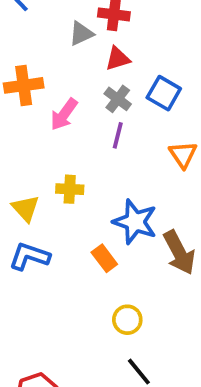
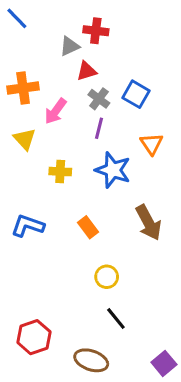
red triangle: (118, 59) -> (87, 71), moved
yellow triangle: (26, 208) -> (25, 139), moved
blue star: (135, 222) -> (113, 170), moved

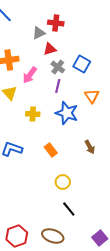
brown arrow: (148, 223) -> (90, 147), size x0.6
red hexagon: (34, 337) -> (17, 236), moved

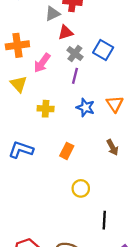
orange triangle: (92, 96) -> (115, 104), moved
blue star: (67, 113) -> (85, 107), size x0.7
orange rectangle: (51, 150) -> (67, 151), turned 64
black line: (69, 209) -> (104, 220), moved, turned 42

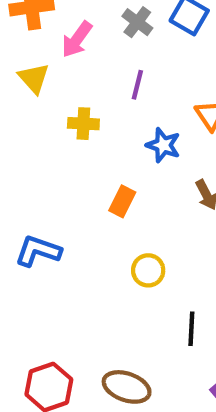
purple line: (75, 76) -> (137, 85), moved
blue star: (85, 107) -> (163, 145), moved
blue L-shape: (21, 150) -> (38, 251), moved

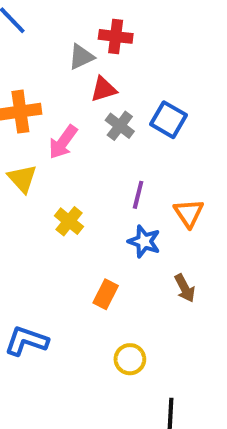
purple line: (137, 85) -> (138, 195), moved
yellow cross: (83, 124) -> (69, 221), turned 36

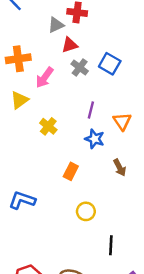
yellow triangle: (22, 179) -> (20, 100), turned 36

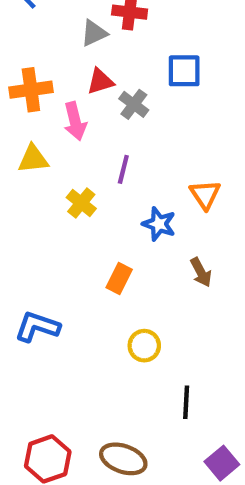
red triangle: (70, 45) -> (100, 81), moved
blue square: (110, 64) -> (184, 71), moved, turned -30
pink arrow: (45, 78) -> (75, 121), turned -50
yellow triangle: (20, 100) -> (33, 159), turned 30
purple line: (91, 110) -> (123, 169), moved

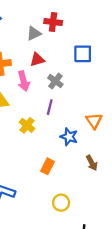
gray cross: (134, 104) -> (55, 81), moved

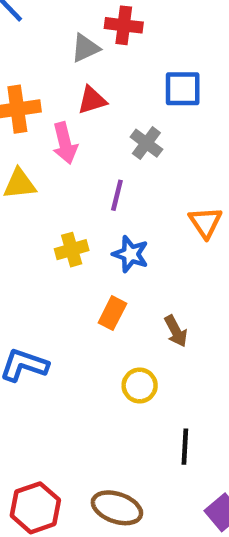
gray cross: (55, 81) -> (146, 143), moved
yellow cross: (27, 125) -> (72, 250), moved, turned 35
blue star: (69, 137) -> (131, 254), moved
brown arrow: (92, 163) -> (176, 331), moved

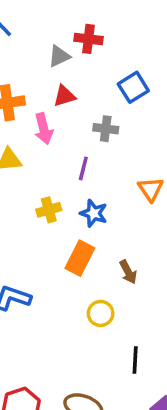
blue square: (183, 89) -> (133, 87), turned -32
gray cross: (146, 143) -> (106, 129), turned -30
orange rectangle: (112, 313) -> (80, 258), size x1.4

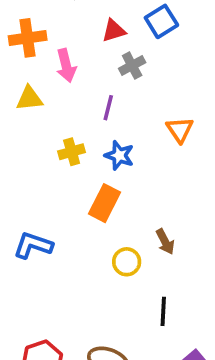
red triangle: (64, 96) -> (114, 31), moved
gray cross: (106, 129) -> (132, 65), turned -35
brown arrow: (128, 272) -> (165, 242), moved

